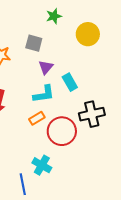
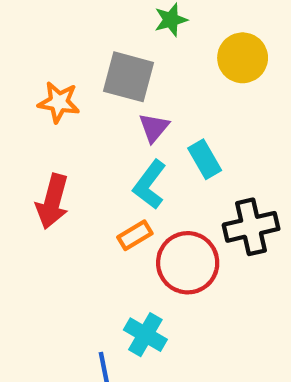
gray square: (34, 43) -> (128, 77), size x1.4
cyan L-shape: (44, 94) -> (150, 185), turned 135

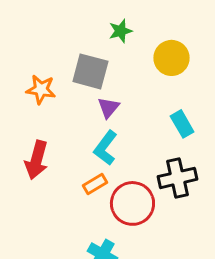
cyan rectangle: (205, 159) -> (182, 124), moved

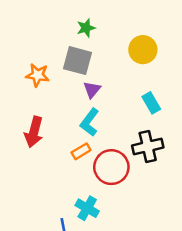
green star: (120, 31) -> (86, 28), moved

